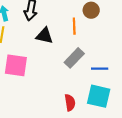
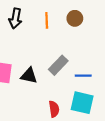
orange line: (74, 26) -> (47, 20), moved
black triangle: (44, 36) -> (29, 76), moved

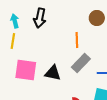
orange line: (47, 20) -> (77, 40), moved

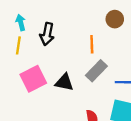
black arrow: (40, 18) -> (47, 34), moved
pink square: (26, 70) -> (33, 79), turned -35

